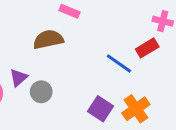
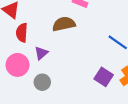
gray circle: (41, 92) -> (42, 82), moved

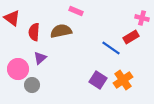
red semicircle: (22, 33) -> (34, 32), moved
gray circle: (42, 82) -> (32, 85), moved

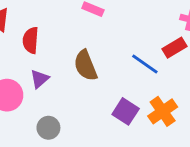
brown semicircle: (61, 31) -> (86, 65), moved, turned -100
gray circle: (32, 85) -> (48, 128), moved

